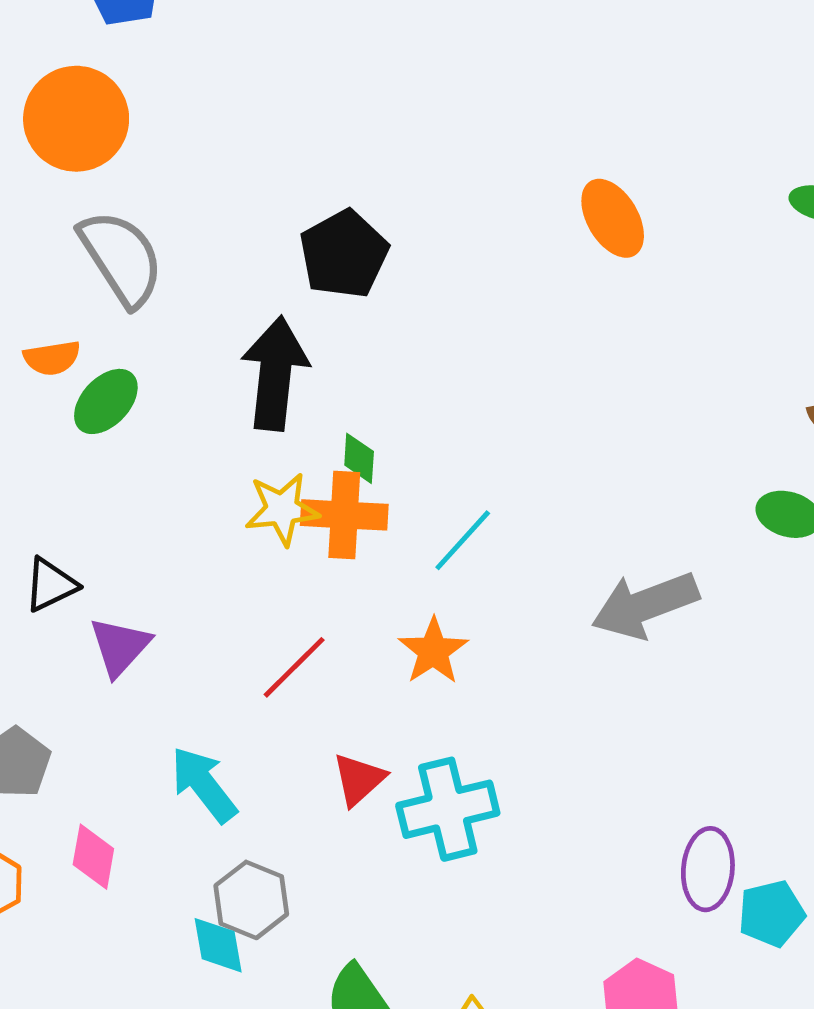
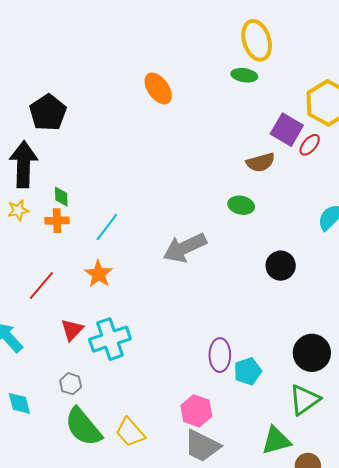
yellow star: (282, 509) -> (18, 210), moved, size x0.7
orange cross: (344, 515) -> (57, 221), size x0.7
gray hexagon: (251, 900) -> (71, 384), moved, size x0.7

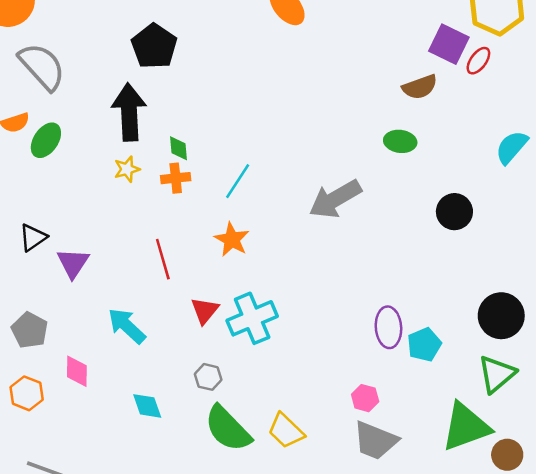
red line: (41, 285) -> (163, 259), turned -52
pink hexagon: (196, 411) -> (365, 398), size x0.7
green triangle: (276, 441) -> (466, 427), size x1.4

